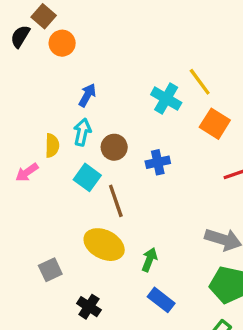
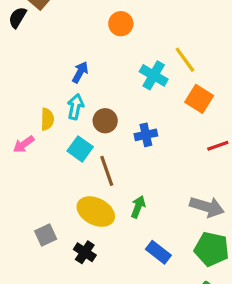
orange circle: (62, 43) -> (121, 24), moved
green arrow: (149, 260) -> (138, 207), moved
blue rectangle: (161, 300) -> (158, 252), moved
black cross: (89, 307) -> (85, 252), moved

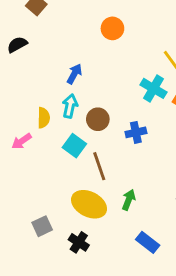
black semicircle: (17, 17) -> (17, 45), moved, turned 30
cyan cross: (154, 75) -> (153, 88), moved

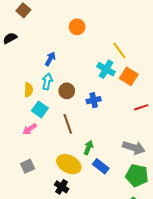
pink arrow: (22, 141) -> (30, 129), moved
cyan square: (74, 146) -> (40, 109), moved
yellow ellipse: (89, 204) -> (69, 164), moved
black cross: (79, 242) -> (62, 187), moved
blue rectangle: (148, 242) -> (101, 166), moved

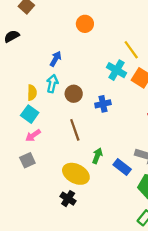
cyan square: (40, 109) -> (30, 114), moved
gray square: (28, 166) -> (27, 160), moved
blue rectangle: (101, 166) -> (122, 167), moved

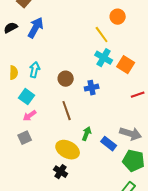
orange circle: (85, 24) -> (118, 17), moved
yellow line: (131, 50) -> (102, 35), moved
blue arrow: (56, 59) -> (36, 28), moved, size x1.5
cyan arrow: (52, 84) -> (35, 70), moved
yellow semicircle: (32, 93) -> (14, 73), moved

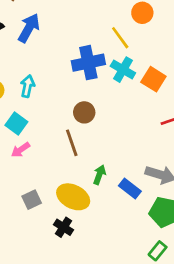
brown circle: (66, 79) -> (84, 112), moved
blue cross: (92, 88) -> (88, 63), moved, size x1.6
gray square: (25, 138) -> (32, 200), moved

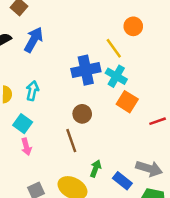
orange square: (153, 79) -> (127, 102), moved
pink arrow: (21, 150) -> (26, 147), turned -70

